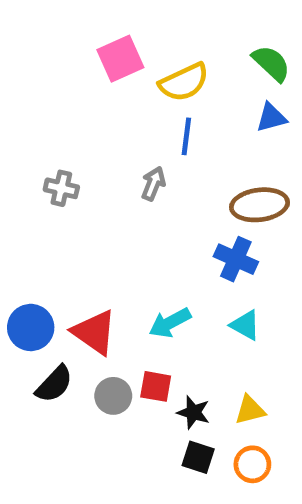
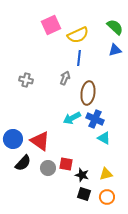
brown ellipse: (259, 205) -> (88, 93), moved, turned -75
blue cross: (236, 259) -> (95, 119), moved
cyan arrow: (170, 323) -> (72, 118), moved

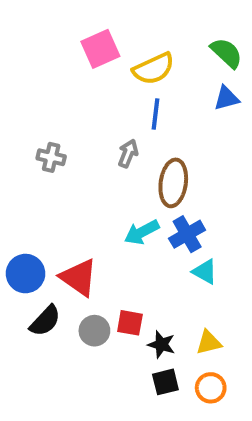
blue cross: (95, 119) -> (187, 234), turned 36
black square: (84, 194) -> (165, 382), turned -32

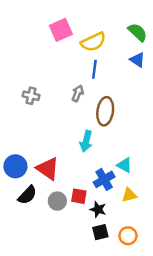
blue triangle: (226, 98) -> (138, 60), turned 49
cyan arrow: (142, 232) -> (86, 141), turned -48
blue cross: (187, 234) -> (104, 179), moved
yellow triangle: (209, 343) -> (129, 195), moved

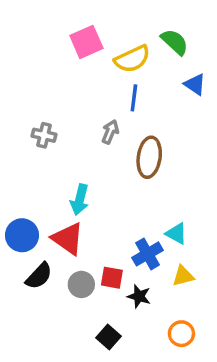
green semicircle: (138, 32) -> (175, 42), moved
cyan arrow: (86, 141) -> (80, 200), moved
black square: (100, 232) -> (108, 337), moved, turned -35

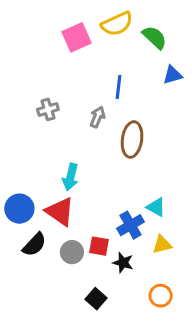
yellow semicircle: (132, 59) -> (117, 24), moved
blue triangle: (195, 84) -> (173, 75), turned -50
gray cross: (44, 135) -> (48, 109), moved, turned -30

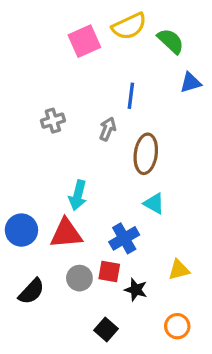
cyan triangle: (156, 207) -> (154, 204), moved
red triangle: (60, 212) -> (66, 233), turned -40
blue cross: (131, 225) -> (124, 238), moved
black semicircle: (34, 245) -> (31, 291), moved

